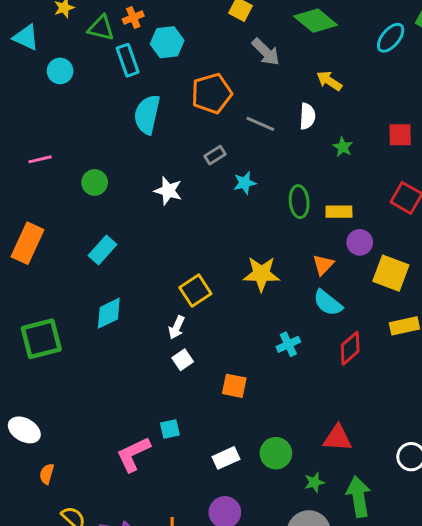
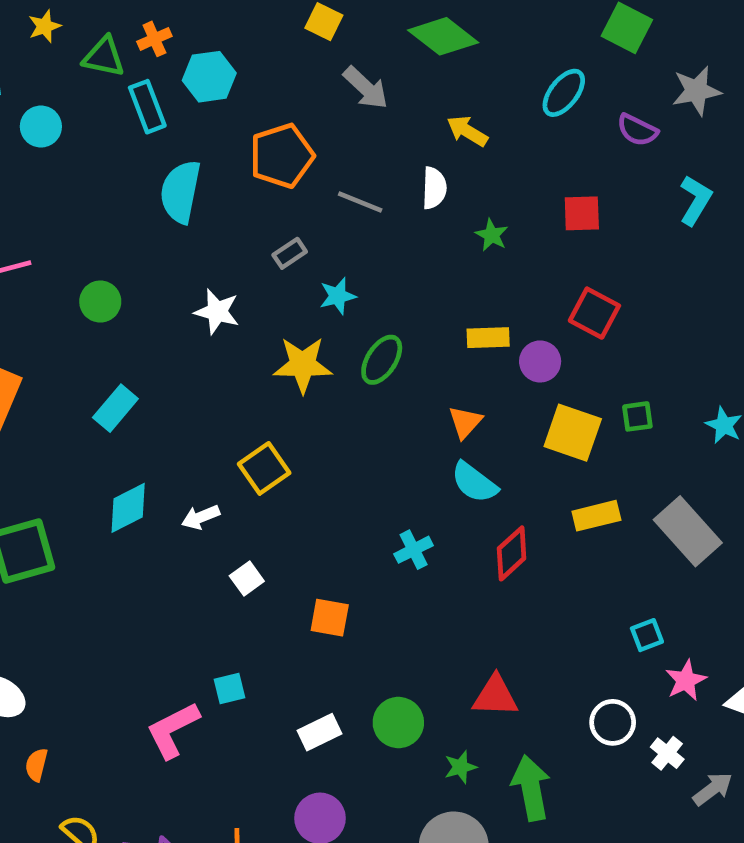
cyan ellipse: (391, 38) -> (564, 93), moved
green ellipse: (299, 202) -> (382, 360), moved, turned 40
purple circle: (360, 242) -> (540, 361), moved
yellow star: (261, 274) -> (303, 365), moved
white arrow: (177, 327) -> (201, 517), moved, turned 45

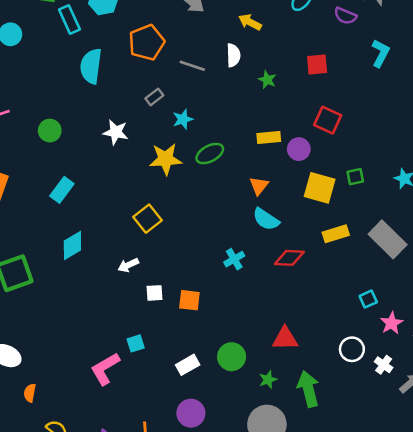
green ellipse: (382, 360) -> (210, 154), turned 32
white arrow: (201, 517) -> (128, 265), moved
red diamond: (512, 553) -> (289, 258), turned 48
white square: (247, 578) -> (155, 293), moved, turned 36

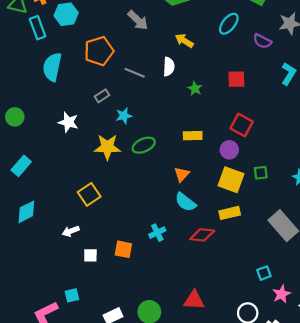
purple circle: (299, 149) -> (229, 150), moved
yellow rectangle: (336, 234) -> (230, 213), moved
orange square: (189, 300) -> (123, 249), moved

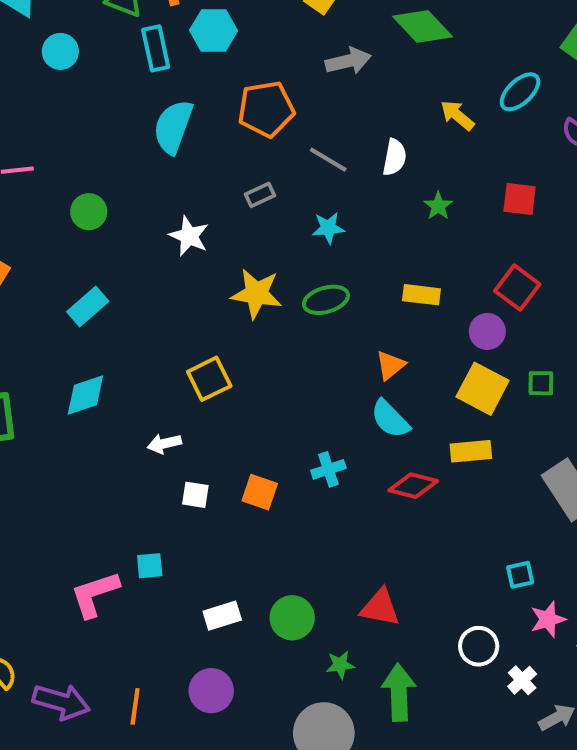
gray arrow: (138, 20) -> (348, 61), turned -65
yellow arrow: (184, 41) -> (457, 115), moved
cyan star: (124, 116) -> (328, 228), moved

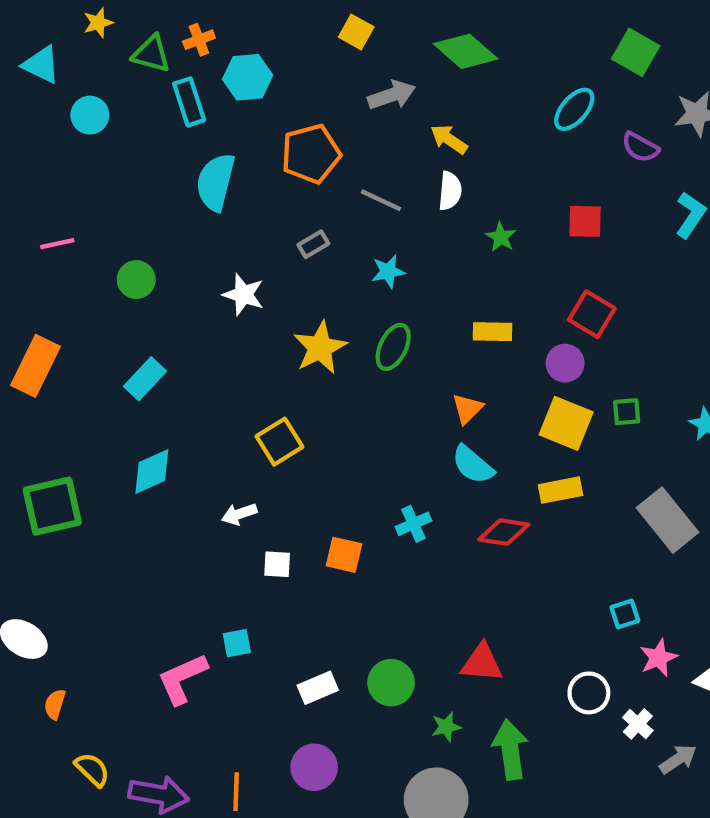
yellow arrow: (457, 115) -> (449, 139), moved
yellow star: (256, 294) -> (320, 348), turned -30
green ellipse: (326, 300) -> (393, 347), turned -42

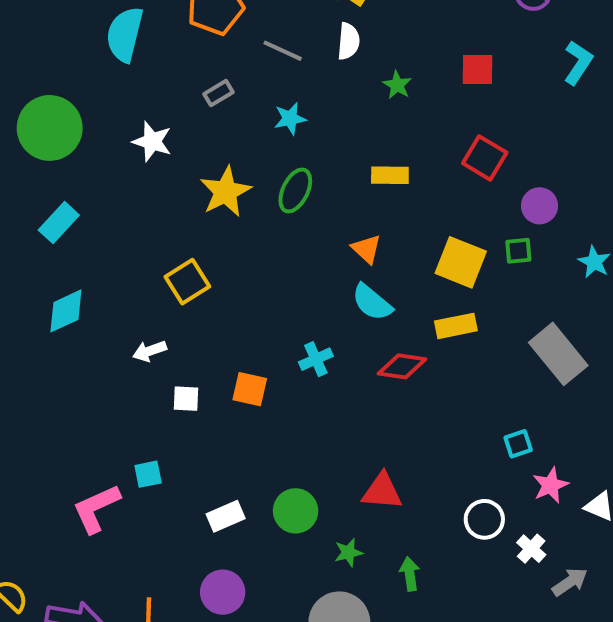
green circle: (136, 280) -> (50, 128), size x1.8
purple circle: (565, 363) -> (540, 206), moved
orange triangle: (467, 409) -> (366, 249), turned -32
green arrow: (510, 750) -> (410, 574), size x0.6

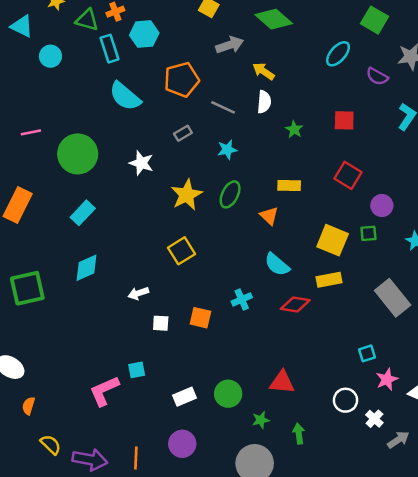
cyan semicircle: (125, 34) -> (125, 96), turned -64
orange triangle: (366, 249) -> (269, 216), moved
yellow square: (187, 282) -> (182, 251), moved

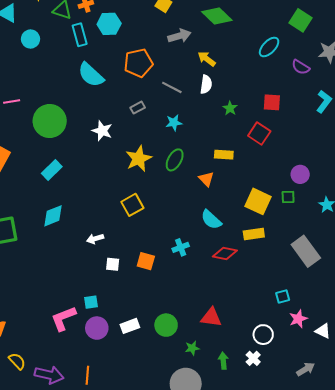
red square: (348, 175) -> (259, 133), moved
white cross: (374, 419) -> (253, 358), moved
purple circle: (182, 444) -> (97, 328), moved

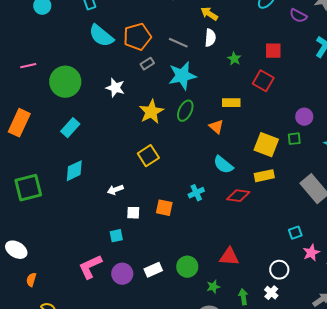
orange pentagon: (138, 63) -> (137, 37), moved
cyan star: (174, 123) -> (182, 76), size x1.8
cyan square: (91, 302) -> (116, 236), moved

